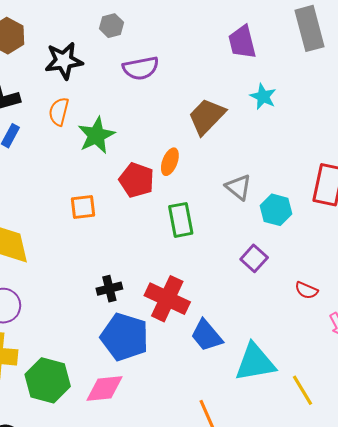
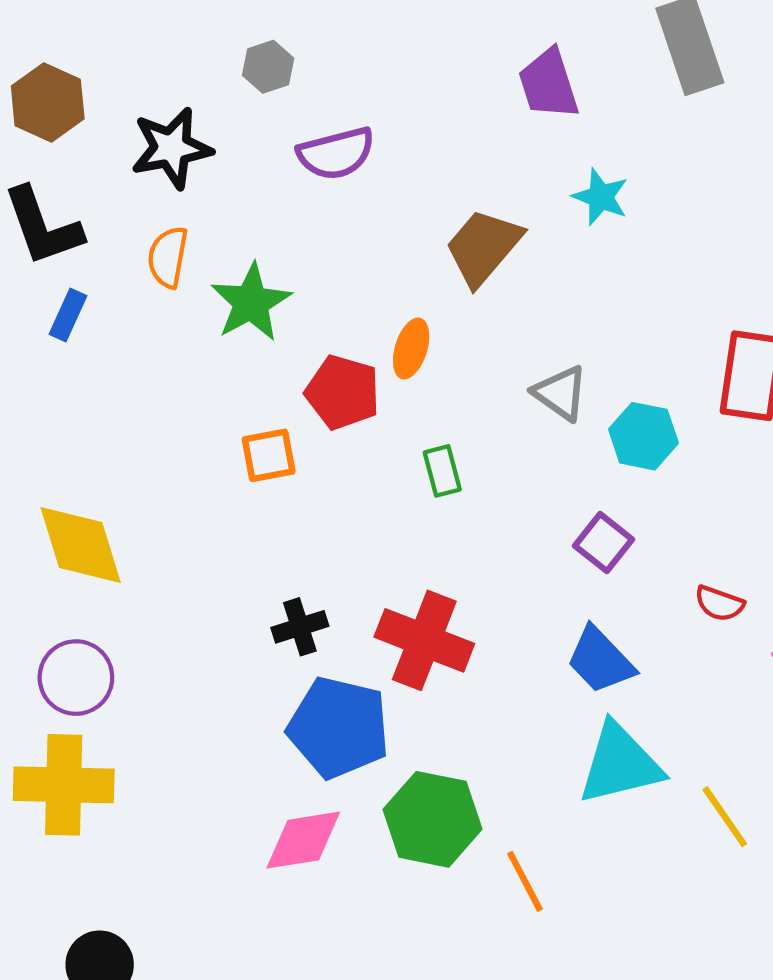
orange square: (83, 207) -> (269, 455), moved
green rectangle: (181, 220) -> (442, 471), size x0.7
blue trapezoid: (207, 335) -> (600, 660), moved
green hexagon: (48, 380) -> (432, 819), moved

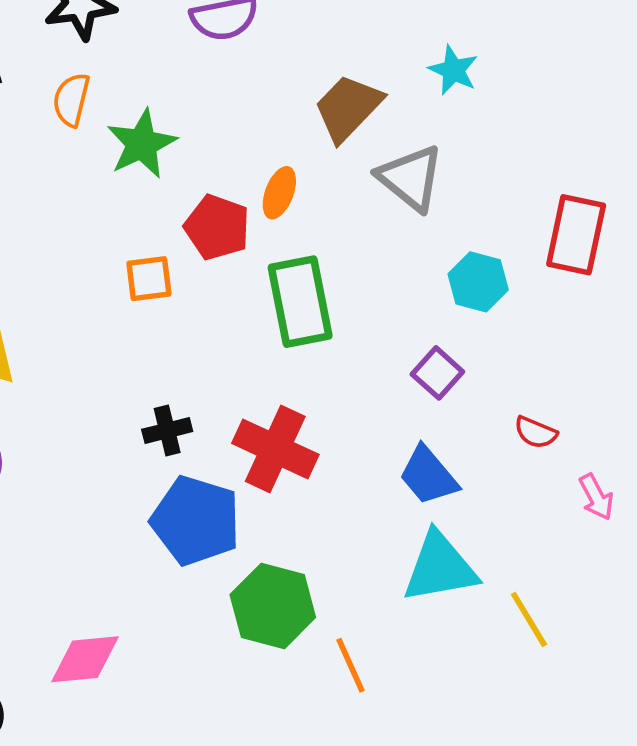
gray triangle: (560, 393) -> (411, 178), moved, size x1.4
green rectangle: (442, 471) -> (300, 302), size x2.0
pink diamond: (303, 840) -> (85, 659), moved

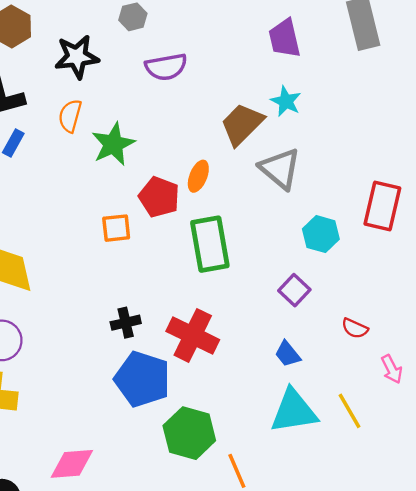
cyan star: (453, 70) -> (286, 101), moved
blue trapezoid: (428, 476) -> (288, 354), size x0.7
yellow line: (529, 619) -> (350, 411), moved

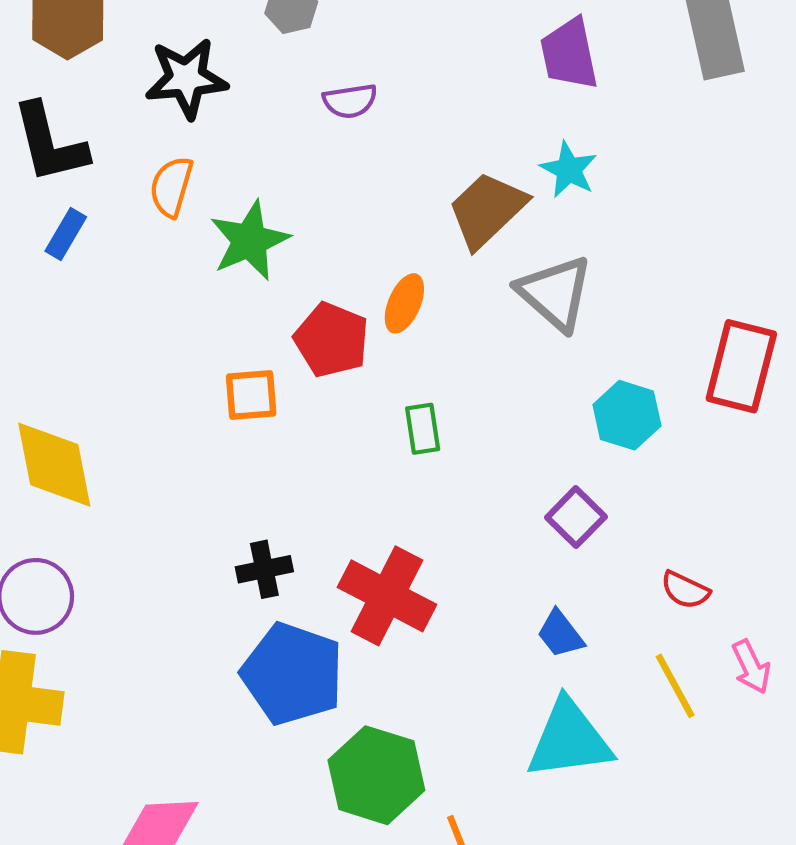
purple semicircle: (166, 67) -> (350, 101), size x0.7
green rectangle: (210, 244) -> (423, 429), size x0.5
yellow line: (350, 411) -> (675, 686), moved

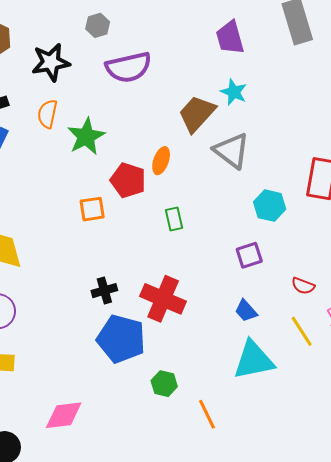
purple semicircle: (350, 101) -> (128, 67), size x1.8
purple square: (576, 517) -> (249, 255), turned 32
green hexagon: (376, 775) -> (164, 384), size x0.6

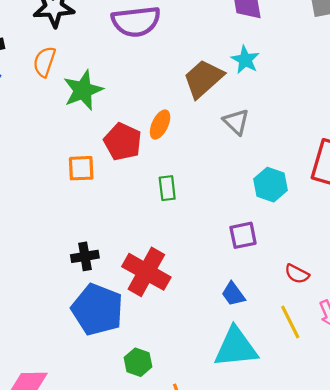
gray triangle: (232, 151) -> (236, 122), size x0.7

